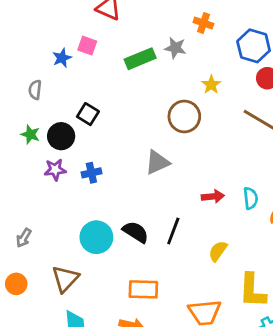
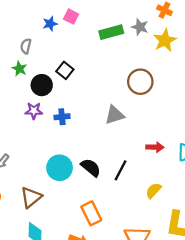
yellow star: (211, 85) -> (165, 40), moved, size x1.5
green star: (30, 134) -> (19, 69), moved
orange rectangle: (143, 289) -> (91, 213), turned 55

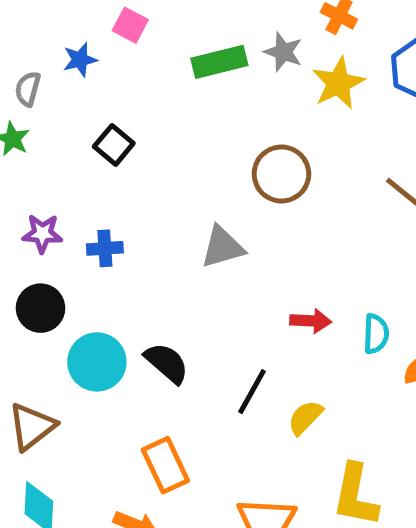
blue star: (50, 24) -> (80, 60), moved
black circle: (42, 85) -> (41, 308), moved
black line: (120, 170) -> (252, 392), moved

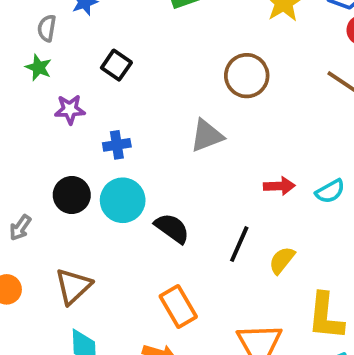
purple star: (42, 233) -> (70, 109), moved
cyan semicircle: (376, 334) -> (330, 191), turned 64
cyan circle: (97, 362) -> (123, 200), moved

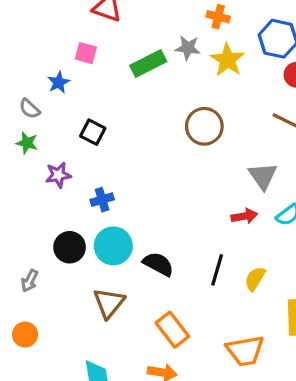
gray semicircle: (47, 28) -> (30, 109), turned -50
gray triangle: (207, 136) -> (263, 176), moved, turned -36
brown triangle: (73, 286) -> (109, 303), moved

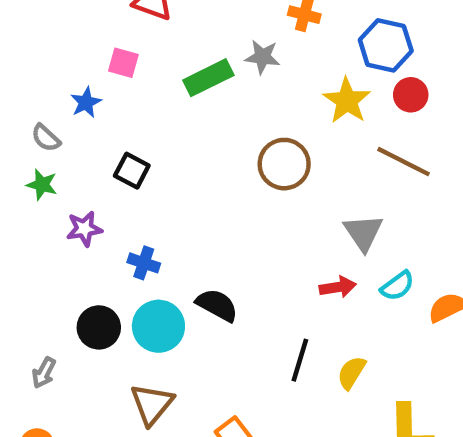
yellow star: (227, 60) -> (347, 101), moved
blue cross: (102, 200) -> (144, 263), turned 35
black semicircle: (158, 264) -> (217, 305), moved

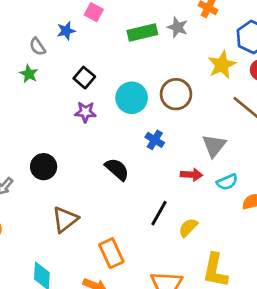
purple star: (84, 229) -> (85, 112), moved
blue cross: (144, 263) -> (155, 140), moved
cyan circle: (158, 326) -> (132, 98), moved

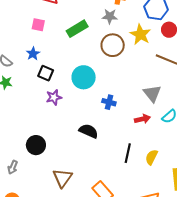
gray star: (177, 27) -> (110, 16), moved
blue star: (66, 31) -> (33, 54), moved
brown circle: (176, 94) -> (113, 45), moved

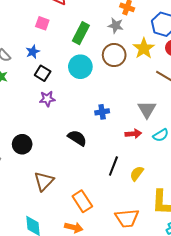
green rectangle: (77, 29) -> (81, 33), turned -40
cyan circle: (84, 77) -> (80, 67), moved
blue cross: (109, 102) -> (102, 112), turned -32

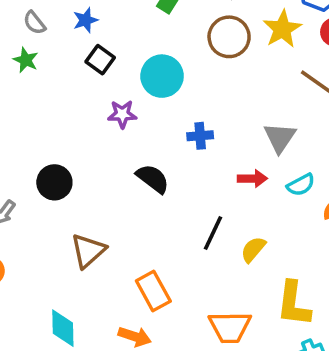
cyan circle: (80, 67) -> (162, 76), moved
purple star: (47, 99) -> (122, 114), moved

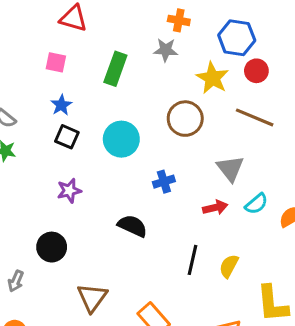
blue star: (86, 20) -> (61, 105), moved
brown circle: (229, 37) -> (185, 119), moved
purple star: (122, 114) -> (69, 191), moved

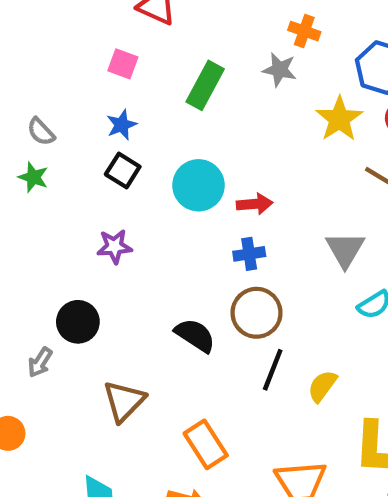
brown circle: (185, 119) -> (257, 313), moved
red arrow: (215, 208) -> (255, 204), moved
black semicircle: (132, 226) -> (195, 335), moved
gray arrow: (16, 281) -> (40, 362), moved

